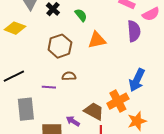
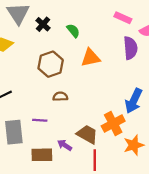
purple line: (49, 87) -> (40, 120), moved

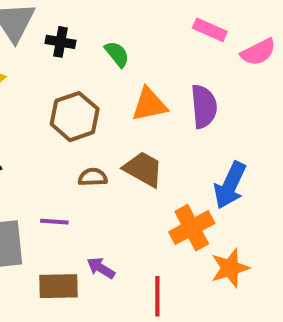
black cross: (43, 24) -> (60, 42), turned -32
purple semicircle: (130, 48) -> (204, 106), moved
brown trapezoid: (87, 134) -> (143, 169), moved

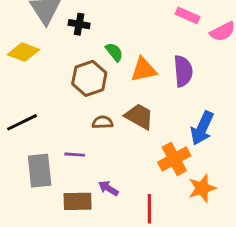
green semicircle: (117, 54) -> (114, 52), moved

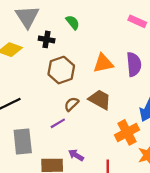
black cross: (79, 24) -> (47, 39), moved
green semicircle: (114, 52) -> (73, 22), moved
brown semicircle: (102, 122) -> (71, 104), turned -42
purple line: (75, 155) -> (58, 123), moved, turned -35

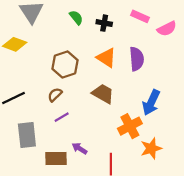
black cross: (47, 39) -> (104, 23), moved
orange triangle: (103, 63) -> (106, 58), turned 45
brown semicircle: (71, 104) -> (55, 95), moved

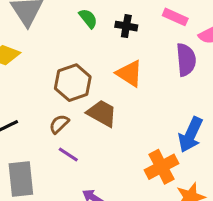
purple semicircle: (137, 59) -> (186, 60), moved
brown trapezoid: (103, 94) -> (102, 113), moved
purple line: (62, 117) -> (68, 155), turned 64

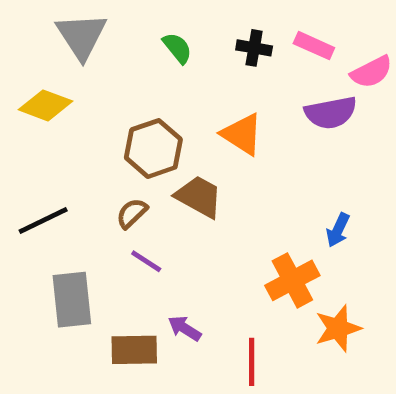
black cross: (126, 26) -> (254, 48), moved
purple semicircle: (186, 60) -> (331, 113), turned 84
blue arrow: (191, 135) -> (338, 230), size x0.6

